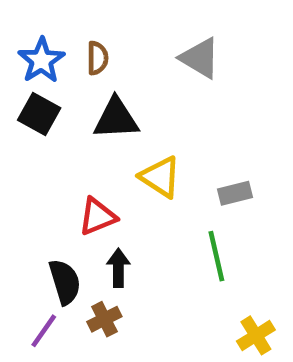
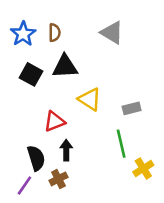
black square: (39, 114) -> (31, 74), moved
yellow cross: (256, 335) -> (143, 168), moved

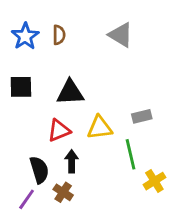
black triangle: (65, 67) -> (70, 93), moved
black square: (31, 74) -> (21, 87), moved, turned -30
yellow triangle: (90, 99) -> (100, 128), moved, turned -40
brown cross: (58, 179) -> (63, 192), turned -30

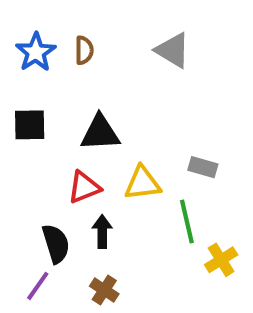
gray rectangle: (142, 116) -> (203, 167), turned 30
brown cross: (63, 192) -> (104, 290), moved

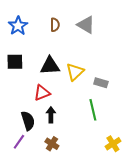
brown semicircle: (84, 50) -> (55, 25), moved
yellow triangle: (142, 183) -> (75, 72), moved, turned -36
yellow cross: (221, 260) -> (113, 144), moved

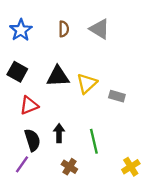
black square: (15, 62) -> (17, 72), turned 30
red triangle: (42, 93) -> (29, 105), moved
green line: (93, 110) -> (94, 141), moved
brown cross: (52, 144) -> (69, 167), moved

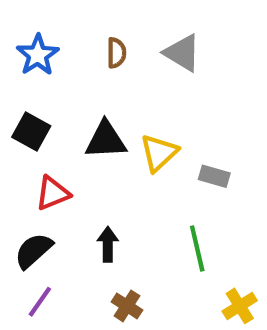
black semicircle: (32, 140) -> (33, 251), moved, turned -115
green line: (94, 141) -> (197, 249), moved

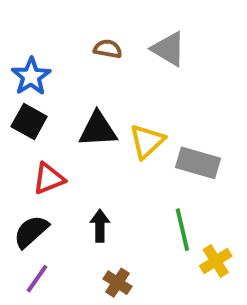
brown semicircle: (116, 53) -> (108, 49), turned -80
blue star: (38, 55) -> (31, 76), moved
gray rectangle: (214, 176) -> (198, 163), size x1.5
yellow cross: (240, 306) -> (216, 261), moved

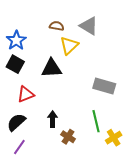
yellow triangle: (147, 141) -> (69, 46), moved
brown cross: (117, 283) -> (68, 137), moved

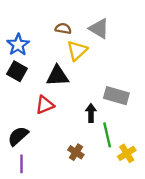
red triangle: (26, 94) -> (45, 105), moved
black arrow: (53, 119) -> (91, 113), moved
purple line: (19, 147) -> (22, 164), turned -35

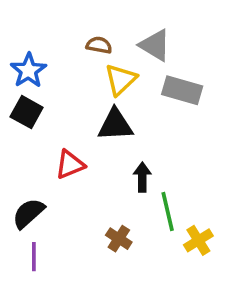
black triangle: (57, 76) -> (115, 125), moved
gray rectangle: (116, 96) -> (182, 90), moved

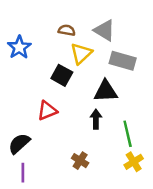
black square: (27, 112) -> (62, 75), moved
black triangle: (115, 125) -> (106, 91), moved
green line: (168, 211) -> (128, 134), moved

